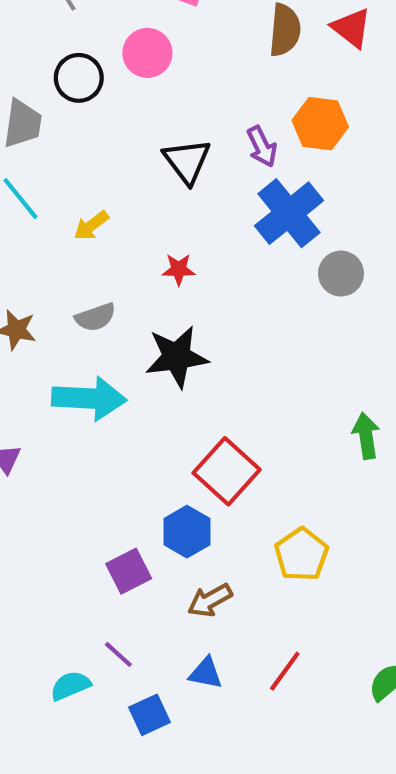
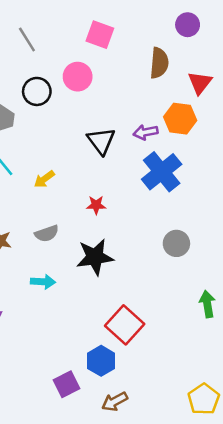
red triangle: (351, 28) -> (200, 83), moved, turned 30
purple arrow: (262, 147) -> (146, 132), turned 105
gray circle: (341, 274) -> (176, 243), moved
cyan arrow: (89, 398) -> (43, 282), size x0.6
yellow pentagon: (301, 555) -> (204, 399), moved

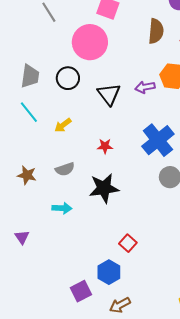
pink circle: (78, 77) -> (90, 42), size x1.5
black circle: (37, 91) -> (68, 78), moved
blue cross: (162, 172) -> (158, 140), moved
red square: (125, 325) -> (128, 243), size x0.6

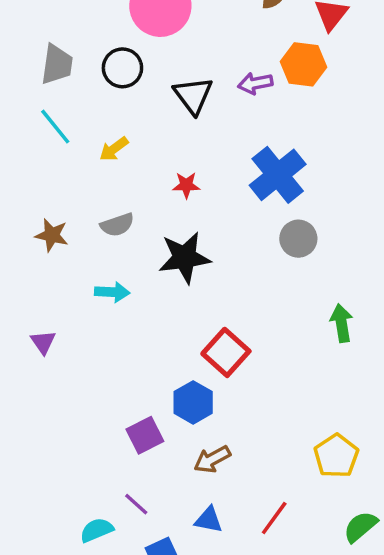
red square: (128, 243) -> (226, 352), size x1.5

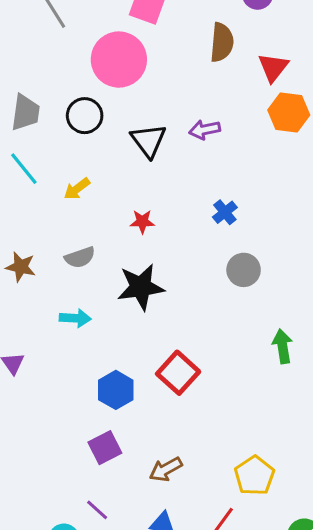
orange hexagon: (304, 64) -> (289, 113), moved
blue cross: (278, 175) -> (225, 212), size x0.5
blue hexagon: (193, 402) -> (116, 390), moved
yellow pentagon: (336, 456) -> (254, 476), moved

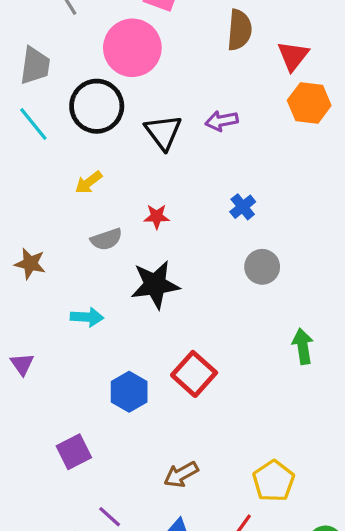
gray trapezoid: (25, 113) -> (35, 66), moved
black circle: (85, 116) -> (97, 106), size x1.4
cyan line: (24, 169) -> (33, 124), moved
gray semicircle: (80, 257) -> (106, 239), moved
purple square: (105, 448) -> (74, 452), moved

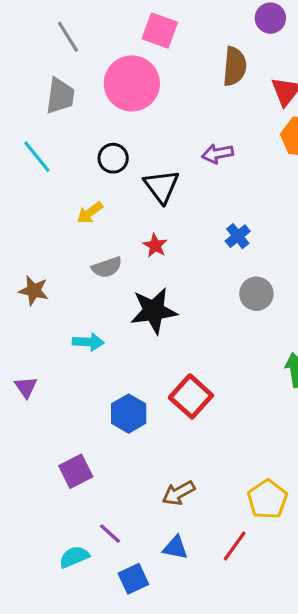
gray trapezoid: (35, 66) -> (60, 96), moved
black circle: (97, 106) -> (113, 158), moved, size x0.6
black triangle: (163, 132) -> (161, 186), moved
red star: (157, 217) -> (155, 245), turned 30

